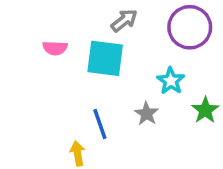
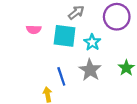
cyan star: (171, 81) -> (92, 42), moved
gray star: (147, 114) -> (90, 70), size x1.5

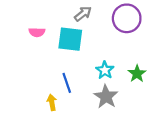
cyan star: (92, 42) -> (105, 70), moved
gray star: (90, 70) -> (106, 97), moved

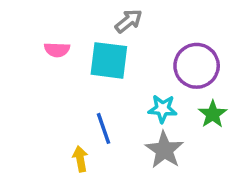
purple circle: (127, 18) -> (197, 66), moved
cyan star: (105, 70) -> (163, 109), turned -30

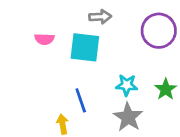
gray arrow: (129, 21) -> (100, 17), turned 35
purple circle: (197, 66) -> (159, 31), moved

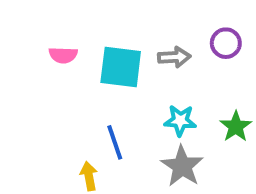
gray arrow: (100, 17) -> (174, 57), moved
purple circle: (159, 31) -> (226, 43), size x0.6

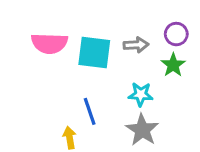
pink semicircle: (63, 55) -> (49, 43), size x1.6
green star: (236, 127) -> (173, 65), moved

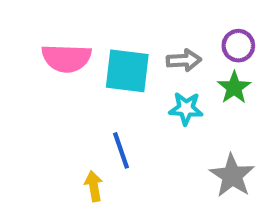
cyan star: (141, 94) -> (186, 109), moved
gray star: (142, 130) -> (232, 176), moved

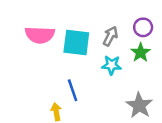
gray arrow: (184, 60) -> (110, 36), turned -60

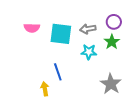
pink semicircle: (40, 35) -> (32, 28), size x0.7
gray arrow: (110, 36) -> (88, 29), turned -126

